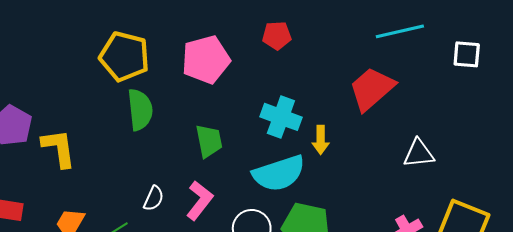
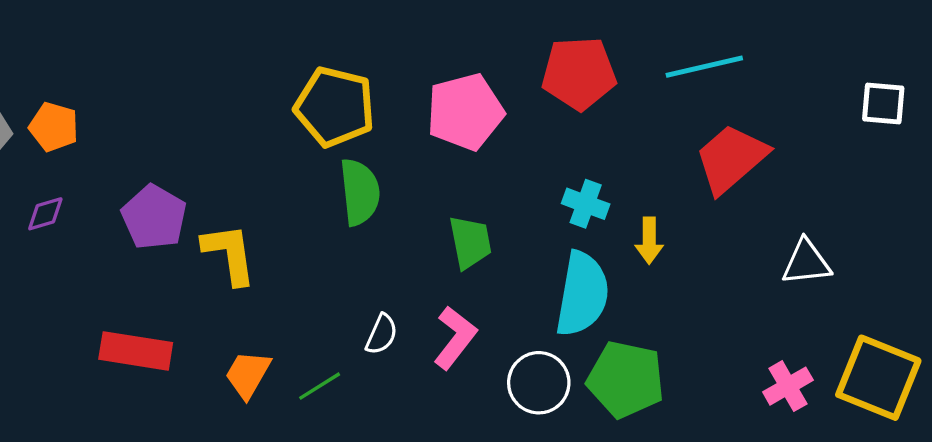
cyan line: (400, 31) -> (704, 67), moved
red pentagon: (277, 36) -> (579, 73), size x1.6
cyan cross: (281, 117) -> (586, 204), size x0.7
cyan semicircle: (279, 173) -> (582, 294), turned -62

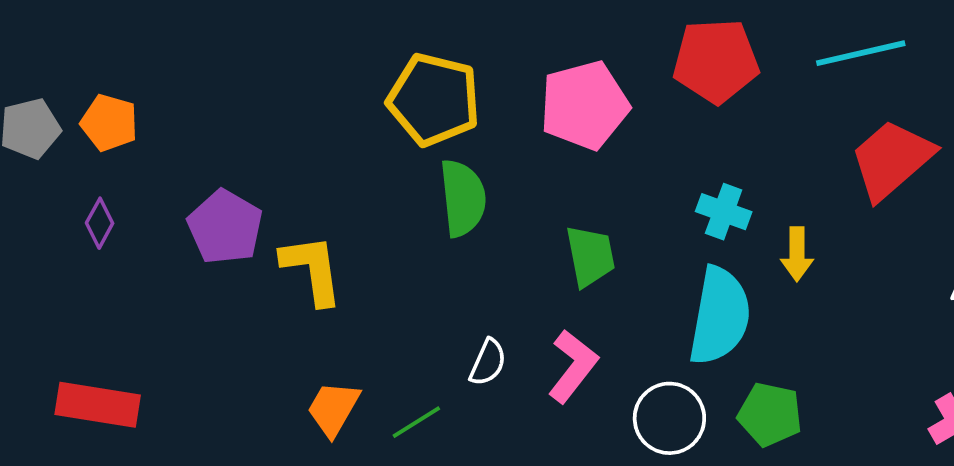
purple diamond: (45, 214) -> (100, 223), turned -45
red rectangle: (136, 351) -> (98, 405), moved
green pentagon: (626, 379) -> (770, 414), size x0.7

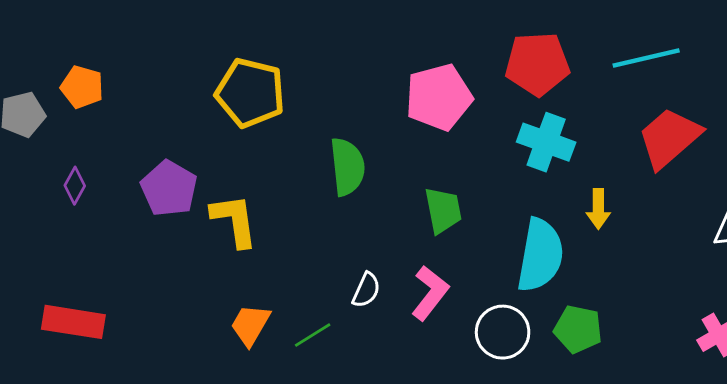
yellow pentagon: (434, 100) -> (250, 93), moved
orange pentagon: (109, 123) -> (82, 87), moved
cyan cross: (724, 212) -> (546, 142), moved, size x1.4

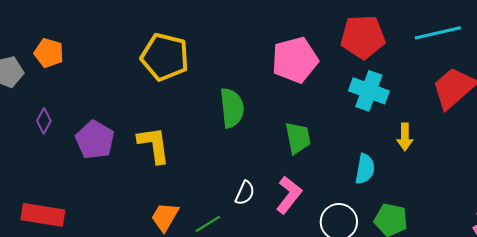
purple pentagon: (169, 189) -> (95, 140), moved
cyan semicircle: (540, 255) -> (365, 169), size x0.6

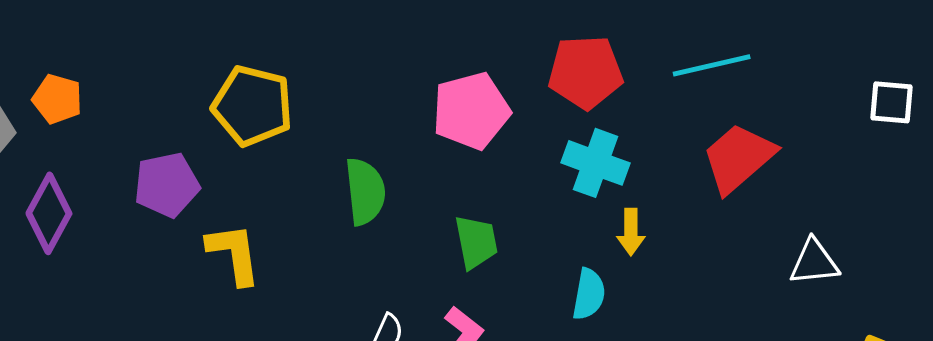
purple diamond: (44, 121) -> (49, 213), size x1.8
yellow arrow: (405, 137) -> (631, 232), moved
purple pentagon: (95, 140) -> (167, 185), moved, turned 30

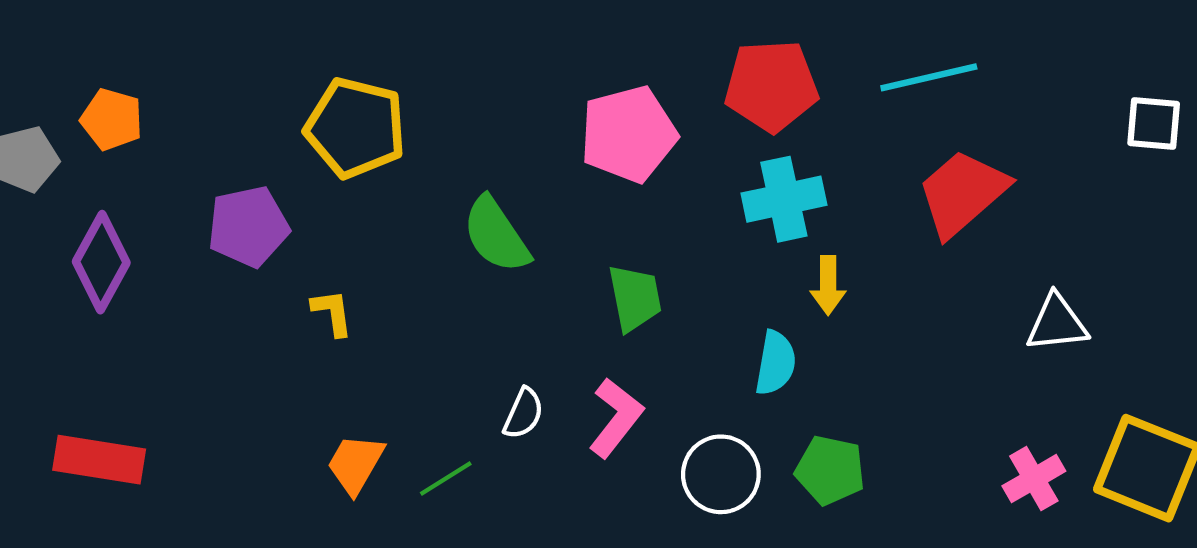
cyan cross: (596, 163) -> (784, 199), turned -32
green semicircle: (365, 192) -> (496, 235), turned 152
yellow L-shape: (234, 254) -> (332, 313), size x0.6

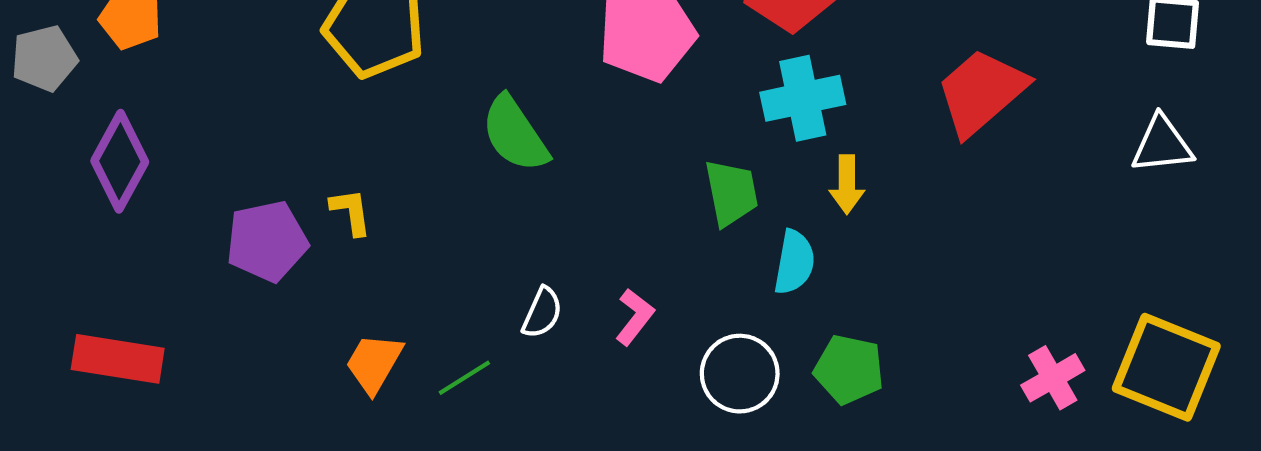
purple pentagon: (248, 226) -> (267, 241), moved
green trapezoid: (635, 298) -> (731, 193), moved
white triangle: (1057, 323) -> (1162, 145), moved
pink L-shape: (616, 418) -> (635, 317), size x0.7

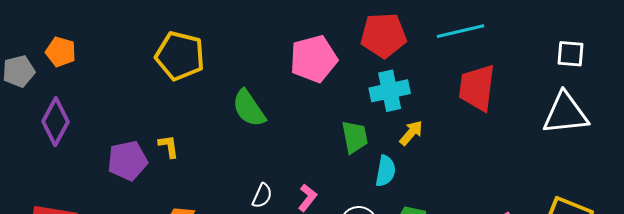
red trapezoid: (981, 92) -> (477, 88), turned -42
white triangle: (1162, 145) -> (565, 113), size x1.5
yellow arrow: (847, 184) -> (411, 133), turned -140

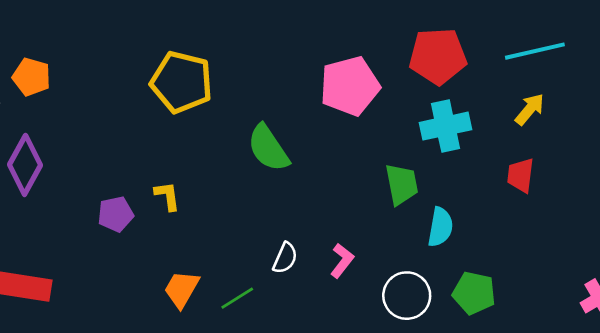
red trapezoid: (477, 88) -> (521, 175), moved, size x0.6
yellow arrow: (411, 133) -> (530, 109), moved
purple pentagon: (128, 161) -> (116, 214), size x0.7

